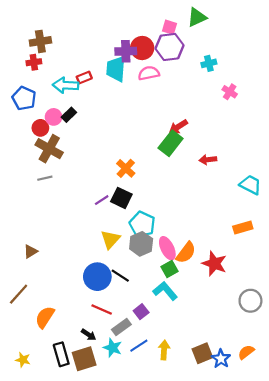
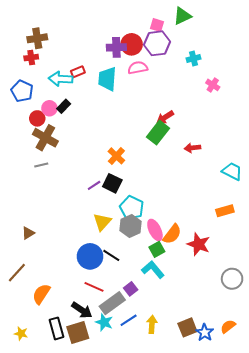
cyan trapezoid: (116, 69) -> (107, 79), moved
gray rectangle: (121, 327) -> (112, 303), size x1.4
black arrow: (89, 335) -> (82, 310), size x1.5

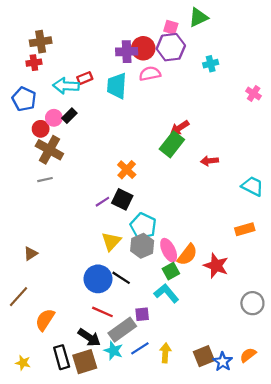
pink cross: (213, 85) -> (254, 94), moved
purple square: (131, 289) -> (142, 314), turned 32

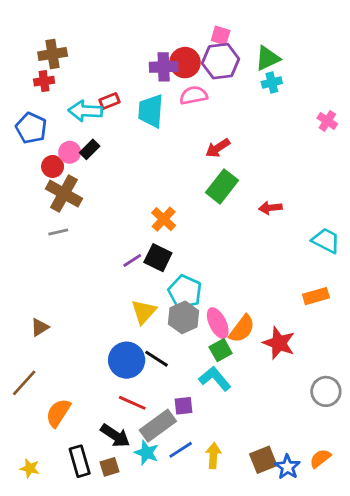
green triangle: (198, 17) -> (268, 58), moved
red arrow: (180, 128) -> (218, 148), moved
brown square: (85, 362) -> (110, 467), size x0.6

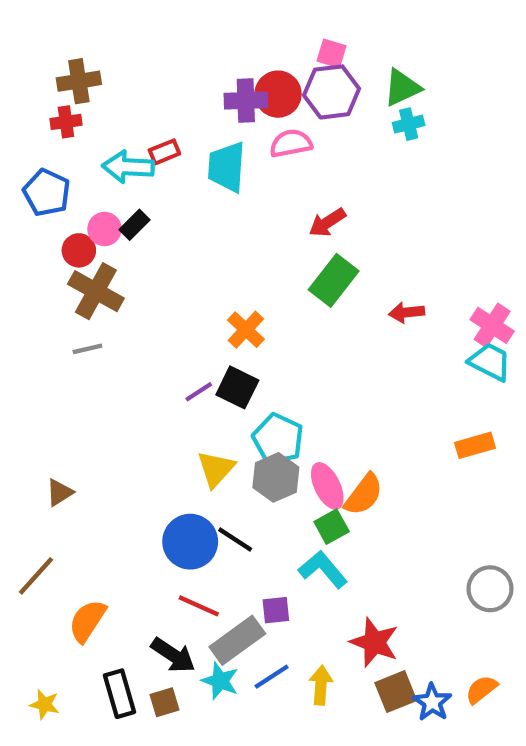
pink cross: (327, 121) -> (492, 325), moved, size x1.4
red star: (279, 343) -> (374, 642), moved

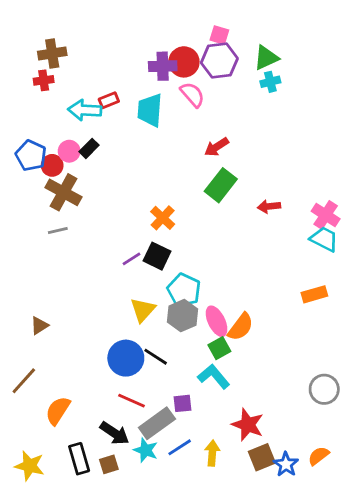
pink semicircle: (291, 143) -> (192, 95), turned 60
blue pentagon: (47, 193) -> (31, 155), moved
yellow star: (45, 704) -> (29, 466), size x1.5

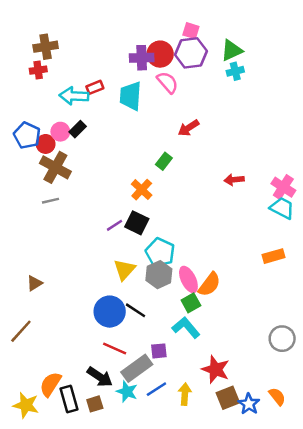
green rectangle: (221, 185) -> (164, 161), moved, size x0.6
orange semicircle: (58, 411) -> (50, 384), moved
orange semicircle: (319, 456) -> (277, 397), turned 90

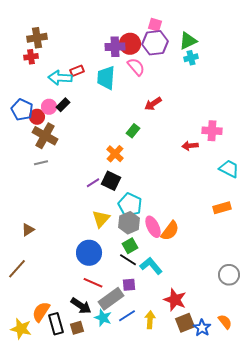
pink cross: (283, 187) -> (212, 131), moved, turned -30
green square: (191, 303) -> (130, 246), moved
black line: (135, 310) -> (128, 260), moved

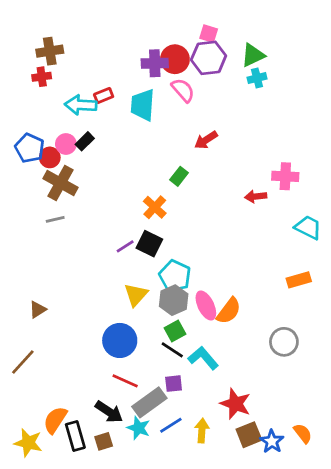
gray circle: (229, 275) -> (284, 342), moved

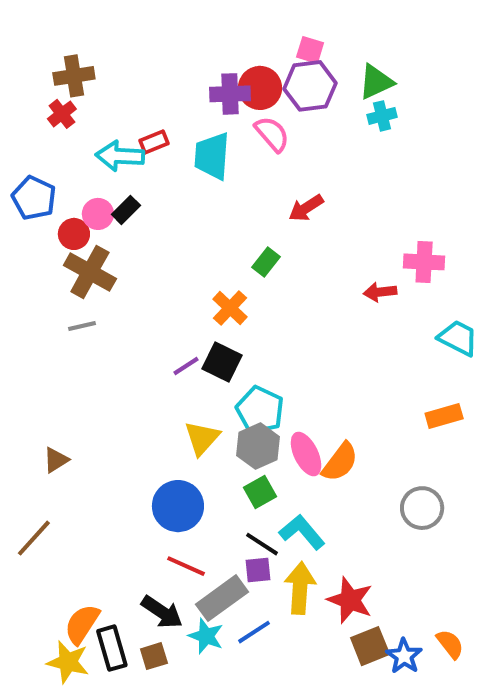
red cross: (42, 77) -> (62, 114), turned -30
blue pentagon: (30, 148) -> (34, 198), moved
black line: (172, 350) -> (262, 544), moved
yellow arrow: (202, 431) -> (300, 588), moved, size x1.4
yellow star: (28, 443) -> (68, 662), moved

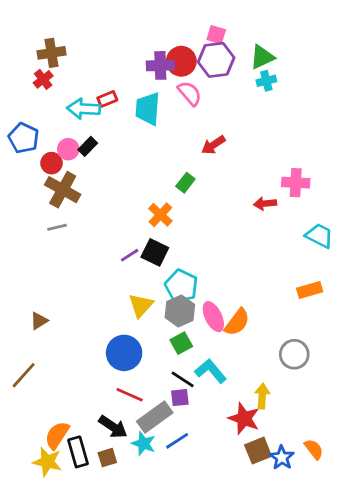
yellow arrow: (300, 588) -> (262, 396), moved, size x0.7

